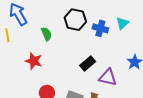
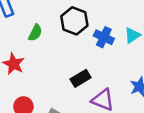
green semicircle: (46, 34) -> (35, 33), turned 40

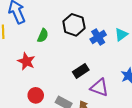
blue cross: (104, 37) -> (98, 37), turned 35

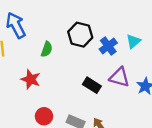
black rectangle: (81, 71) -> (92, 85), turned 70
purple triangle: (99, 88) -> (119, 77), moved

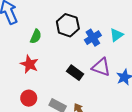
red star: (31, 79) -> (29, 64), moved

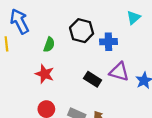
cyan triangle: (116, 35) -> (134, 18), moved
blue cross: (93, 38) -> (108, 42), turned 35

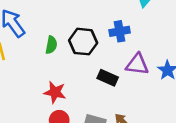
black hexagon: (82, 31) -> (83, 42), moved
red star: (45, 74) -> (55, 92), moved

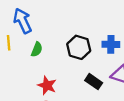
green semicircle: (51, 45) -> (37, 49), moved

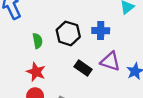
green semicircle: (37, 49) -> (38, 41), moved, turned -32

